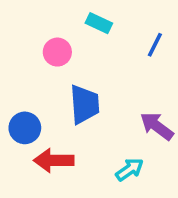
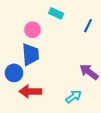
blue trapezoid: (84, 104) -> (30, 54), moved

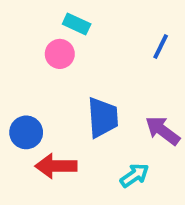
cyan rectangle: (56, 13) -> (77, 24), moved
blue trapezoid: (30, 54) -> (103, 117), moved

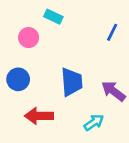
pink circle: (60, 54) -> (29, 38), moved
blue circle: (26, 132) -> (18, 79), moved

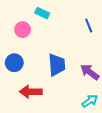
blue line: (112, 32) -> (89, 25), turned -48
cyan arrow: (94, 122) -> (90, 101), moved

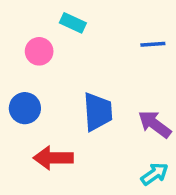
blue line: (89, 25) -> (153, 44), turned -72

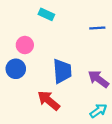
pink circle: (39, 51) -> (25, 45), moved
red arrow: (53, 158) -> (49, 101), moved, turned 40

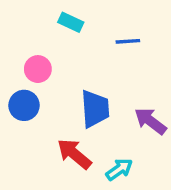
blue line: (97, 28) -> (128, 41), moved
cyan arrow: (98, 111) -> (119, 169), moved

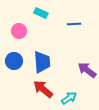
pink circle: (38, 69) -> (19, 31), moved
blue trapezoid: (95, 109) -> (42, 62), moved

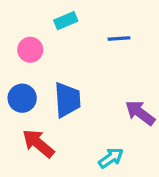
cyan rectangle: (41, 13) -> (66, 21), turned -48
red arrow: (43, 89) -> (38, 143), moved

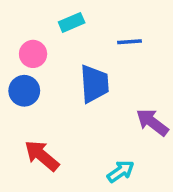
blue circle: (22, 98) -> (24, 91), moved
blue trapezoid: (67, 100) -> (94, 84), moved

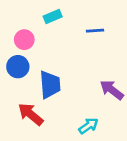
blue trapezoid: (94, 84) -> (50, 85), moved

